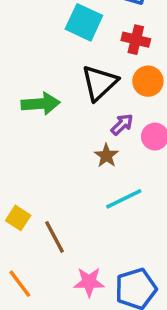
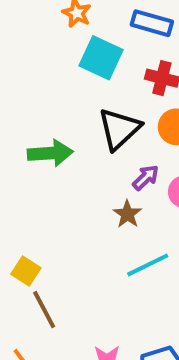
yellow square: (18, 218) -> (26, 271), moved
brown line: (54, 237) -> (44, 310), moved

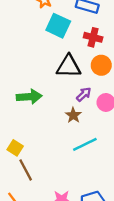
black triangle: (119, 129) -> (69, 66), turned 44
green arrow: (50, 153) -> (29, 97), moved

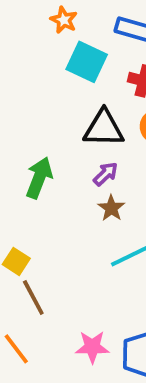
purple arrow: (84, 94) -> (106, 174), moved
green arrow: (29, 97) -> (39, 178), turned -65

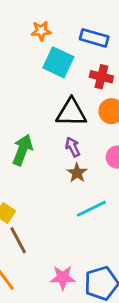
orange star: (64, 20) -> (41, 31), turned -30
purple arrow: (106, 174) -> (73, 147), turned -72

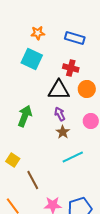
cyan square: (58, 62) -> (32, 59), moved
red cross: (101, 77) -> (71, 68), moved
brown line: (18, 240) -> (33, 180), moved

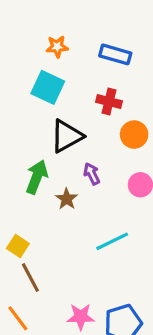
black triangle: (59, 90) -> (67, 136), moved, turned -30
brown star: (63, 132) -> (67, 199), moved
brown line: (33, 180) -> (30, 277), moved

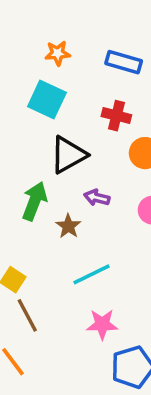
purple arrow: (92, 174) -> (97, 198), turned -50
cyan line: (112, 241) -> (91, 274), moved
pink star: (81, 317) -> (102, 324), moved

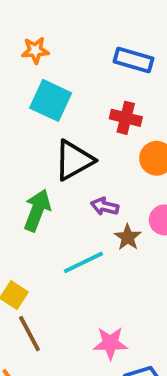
orange star: (58, 53) -> (35, 50), moved
brown star: (68, 226) -> (128, 237), moved
cyan line: (91, 274) -> (83, 262), moved

